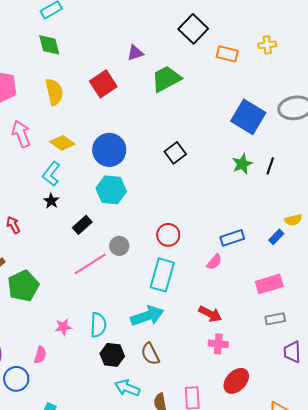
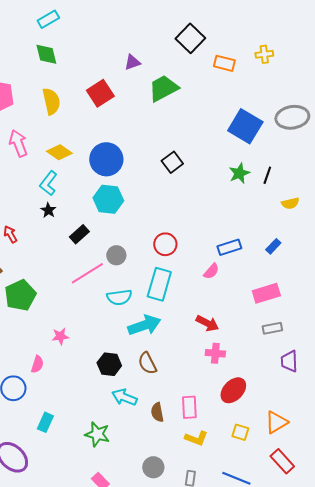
yellow semicircle: (293, 220) -> (290, 203), moved
cyan semicircle: (98, 325) -> (119, 297), moved, turned 80

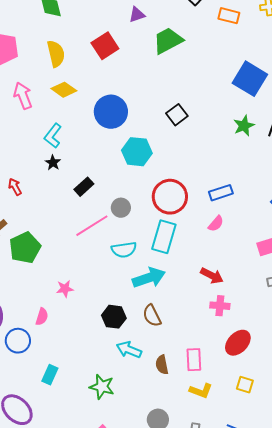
yellow diamond: (59, 152) -> (64, 90), moved
cyan hexagon: (108, 199) -> (137, 152), moved
red circle: (165, 244) -> (170, 197), size x1.5
blue rectangle: (229, 247) -> (221, 193), moved

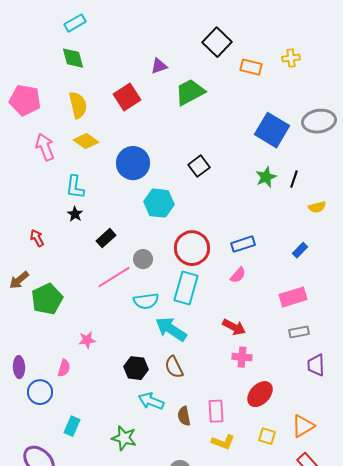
cyan L-shape: (53, 136) -> (75, 187), turned -30
cyan arrow: (149, 278) -> (171, 329), turned -128

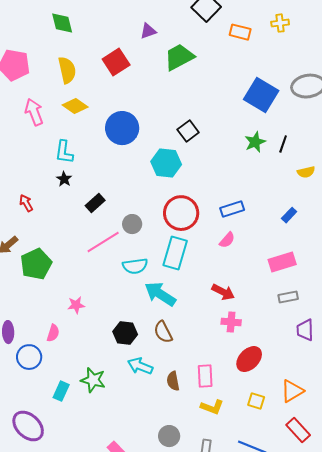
cyan hexagon: (159, 203) -> (166, 163), moved
green star: (124, 438) -> (93, 380), moved

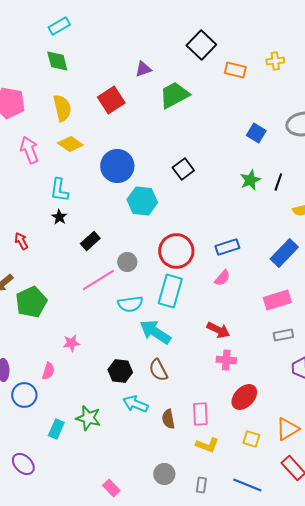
blue square: (261, 95) -> (256, 133), size x0.6
cyan hexagon: (166, 163) -> (142, 201), moved
blue rectangle: (289, 215) -> (284, 253), size x1.8
purple ellipse: (28, 426) -> (23, 464), size x0.7

